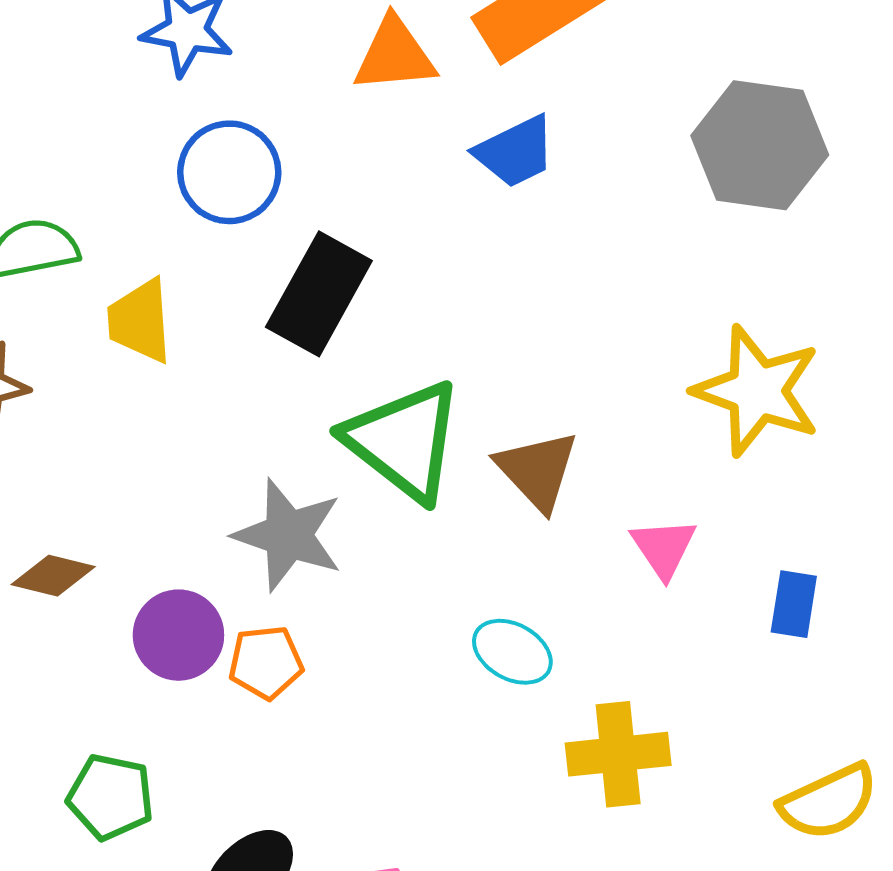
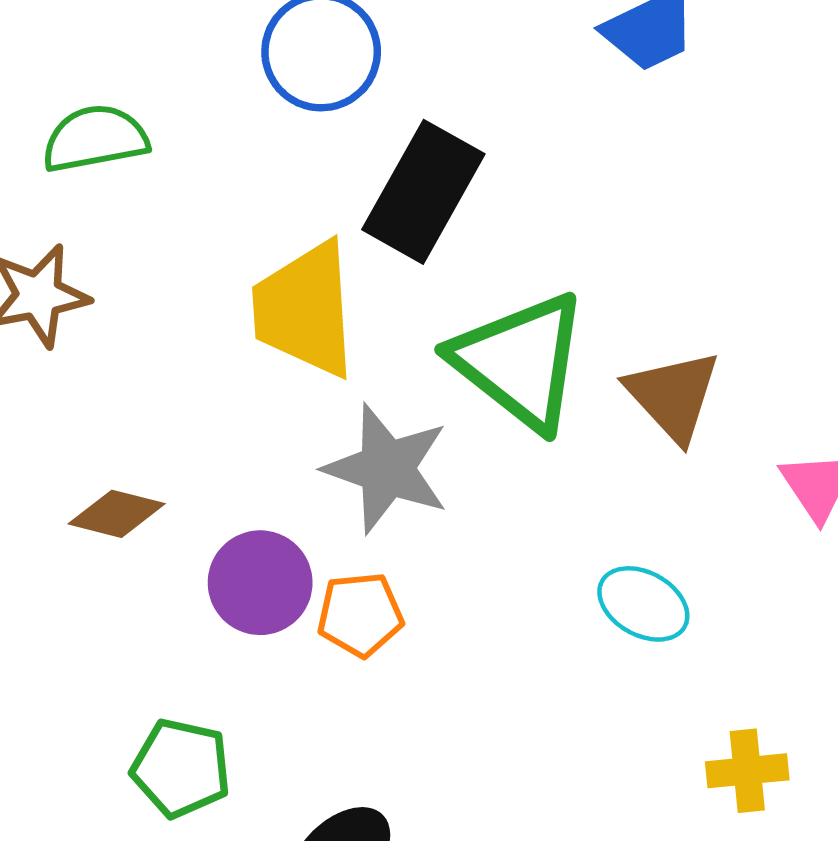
yellow trapezoid: (140, 321) -> (305, 310), moved, size x1.4
yellow cross: (618, 754) -> (747, 771), moved, size x0.7

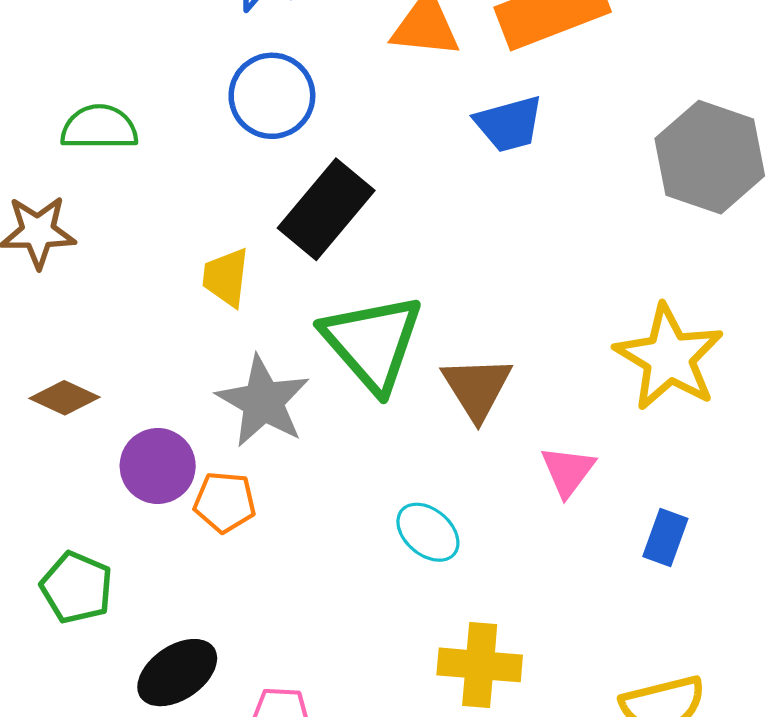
yellow trapezoid: (305, 310) -> (226, 277), size x0.6
yellow cross: (747, 771) -> (480, 665), size x1.4

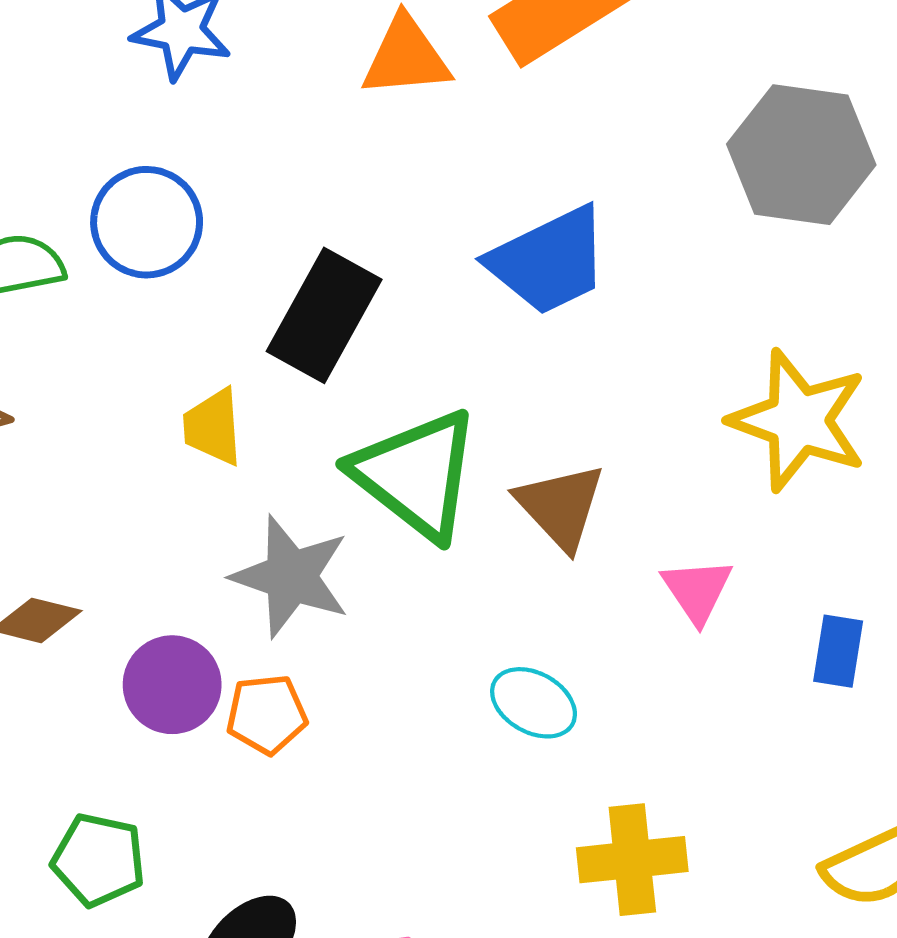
blue circle: (272, 96) -> (147, 222), moved
blue trapezoid: (509, 124) -> (549, 261), moved, size x1.4

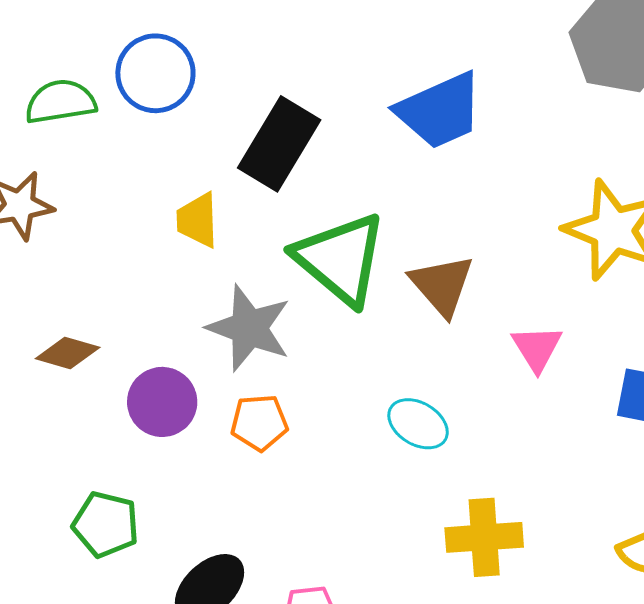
orange pentagon: (267, 714) -> (259, 423), moved

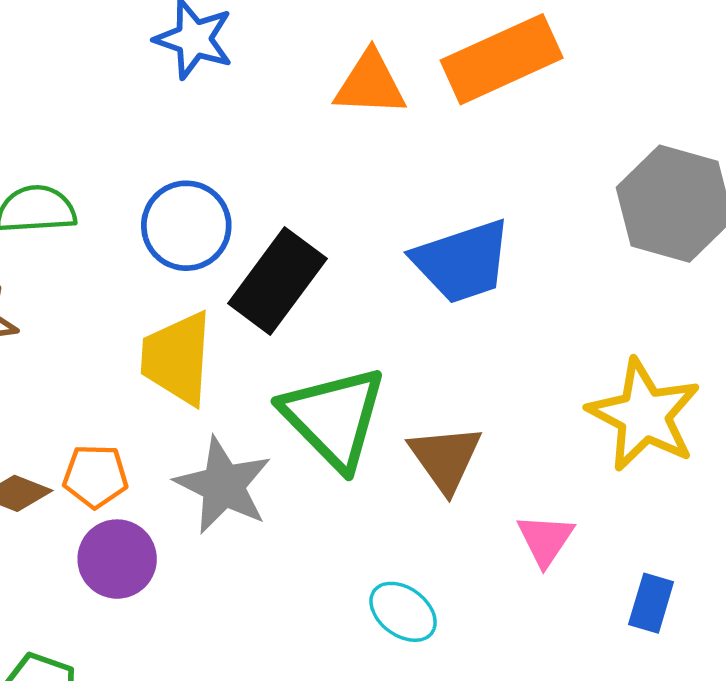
blue circle: (155, 73) -> (186, 226), moved
yellow trapezoid: (197, 220) -> (177, 358), size x1.5
orange pentagon: (259, 423) -> (95, 476), moved

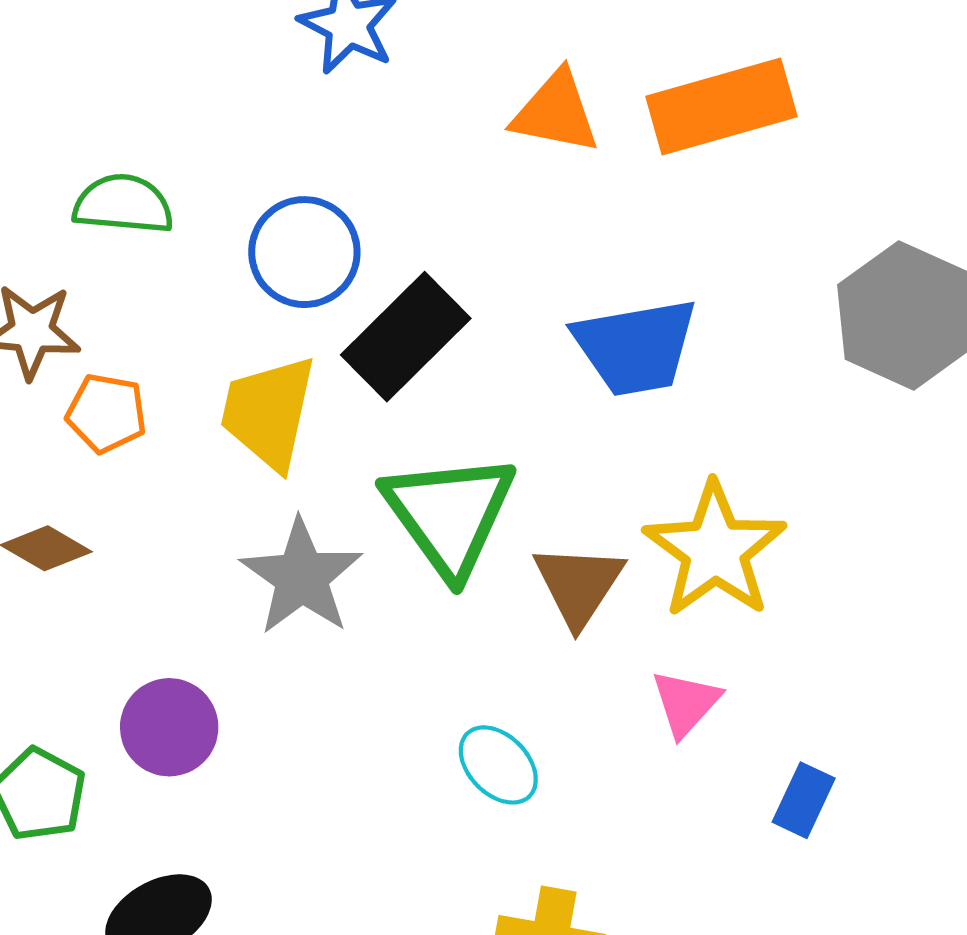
yellow star: (644, 415) -> (715, 550), moved
orange pentagon: (95, 476) -> (106, 413), moved
purple circle: (117, 559) -> (169, 727), moved

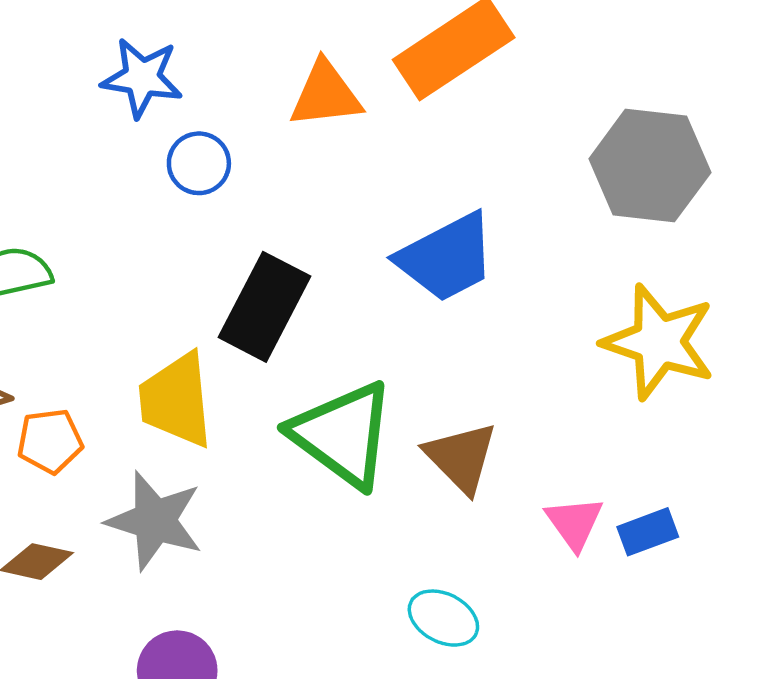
blue circle: (304, 252) -> (199, 163), moved, size x0.7
yellow star: (715, 550) -> (659, 342), moved
gray star: (301, 577) -> (155, 521), moved
blue rectangle: (804, 800) -> (648, 532), moved, turned 62

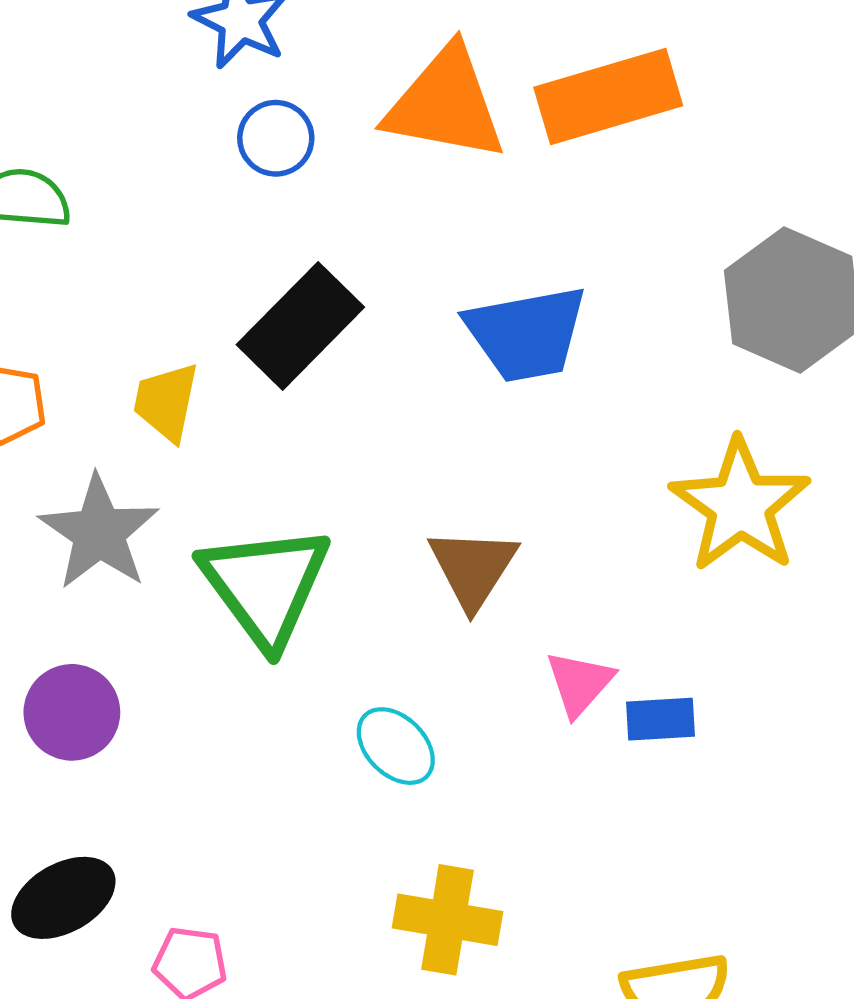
orange triangle: (326, 94) -> (445, 104), size x1.4
yellow trapezoid: (176, 400) -> (166, 402), size x0.7
green triangle: (343, 434) -> (265, 586), moved

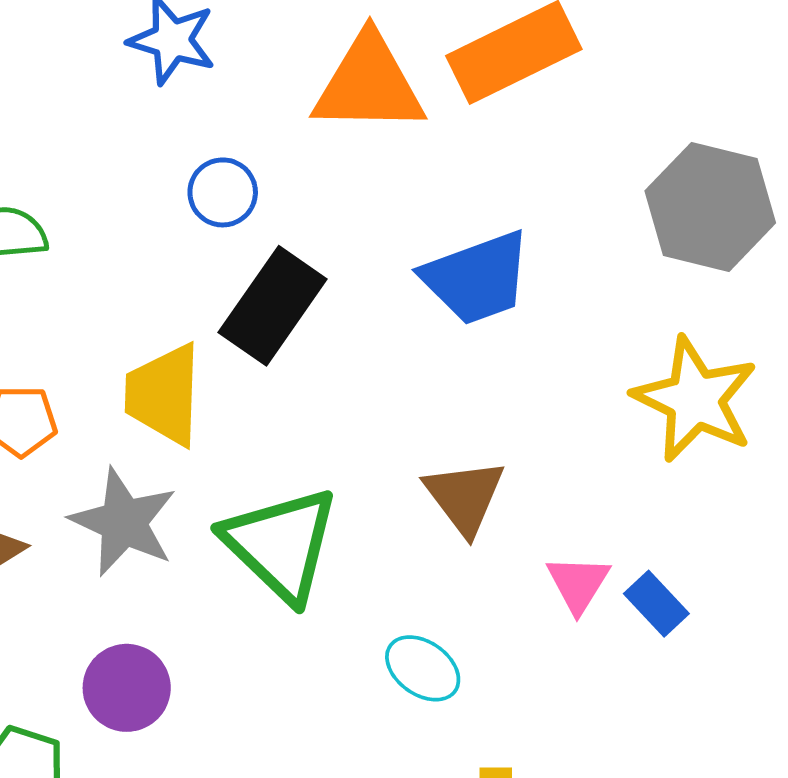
blue circle: (276, 138) -> (223, 192), moved
yellow trapezoid: (166, 402) -> (164, 395), size x1.4
blue rectangle: (660, 719) -> (656, 604), turned 60

